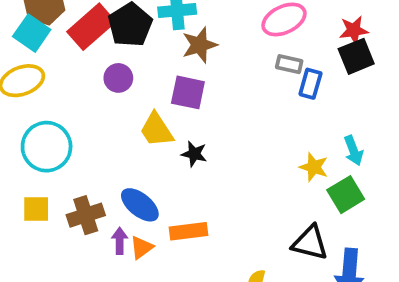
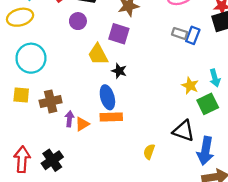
gray rectangle: (289, 64) -> (180, 33), moved
blue ellipse: (140, 205) -> (107, 97), moved, turned 30

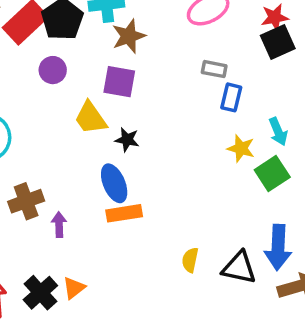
blue rectangle: (193, 35) -> (231, 97), moved
orange triangle: (82, 124) -> (74, 288), moved
black triangle: (184, 131) -> (239, 268), moved

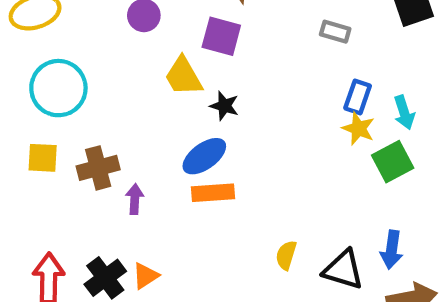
blue rectangle: (231, 97) -> (358, 97), moved
blue ellipse: (114, 183) -> (204, 156), turned 72
blue arrow: (278, 247) -> (392, 250), size x0.7

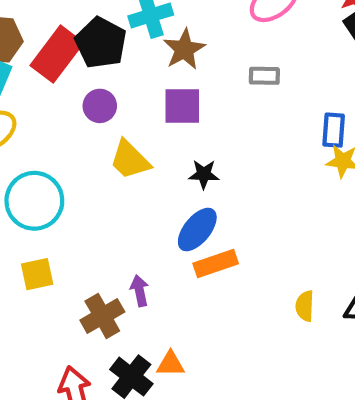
gray rectangle: (335, 32) -> (264, 76), moved
yellow trapezoid: (183, 76) -> (130, 160), moved
brown cross: (98, 168) -> (102, 316), moved
orange triangle: (145, 276) -> (171, 364), turned 48

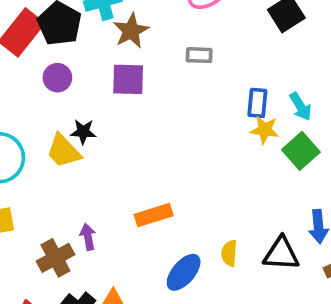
yellow trapezoid: (130, 160) -> (64, 151), moved
black star: (204, 174) -> (83, 132), moved
blue ellipse: (197, 230) -> (184, 272), moved

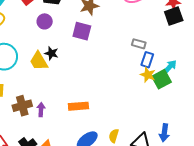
gray rectangle: (199, 55) -> (139, 44), moved
cyan arrow: (301, 106) -> (170, 67), turned -119
green square: (301, 151) -> (161, 79), moved
brown cross: (55, 258) -> (22, 106), moved

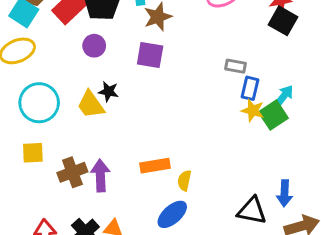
black square: (174, 16) -> (283, 21), turned -36
purple arrow: (41, 110) -> (100, 175), size x1.5
yellow semicircle: (114, 136) -> (184, 181), moved

